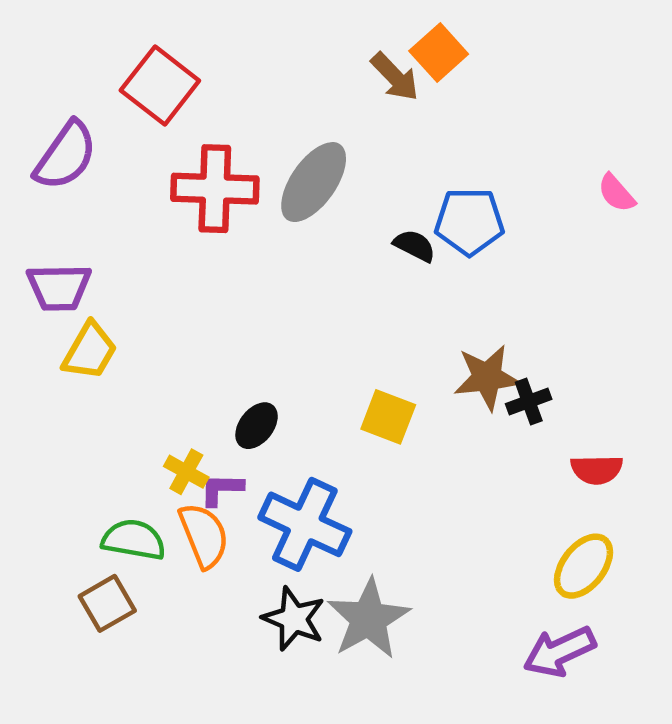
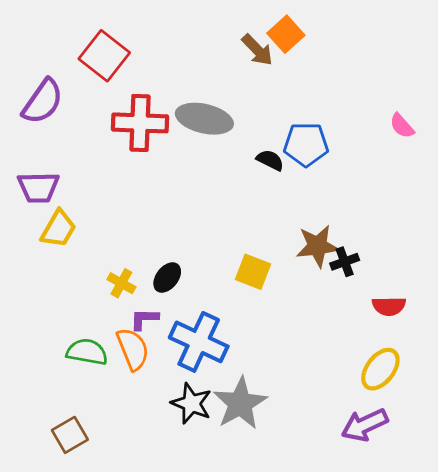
gray ellipse: (314, 182) -> (204, 119), turned 68
yellow cross: (186, 472) -> (121, 283), moved
brown square: (107, 603) -> (70, 435), moved

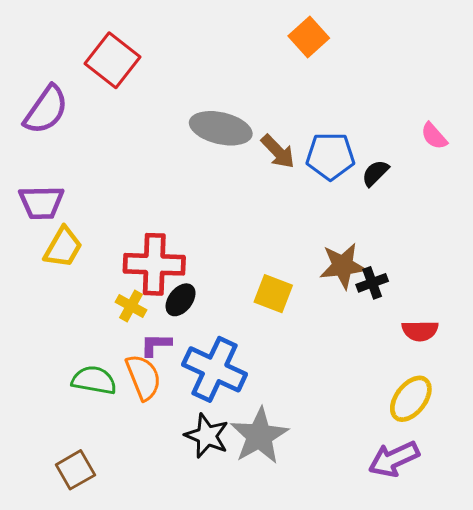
brown arrow: (257, 50) -> (278, 151), moved
red cross: (140, 123) -> (154, 264), moved
black semicircle: (270, 160) -> (375, 173), moved, turned -72

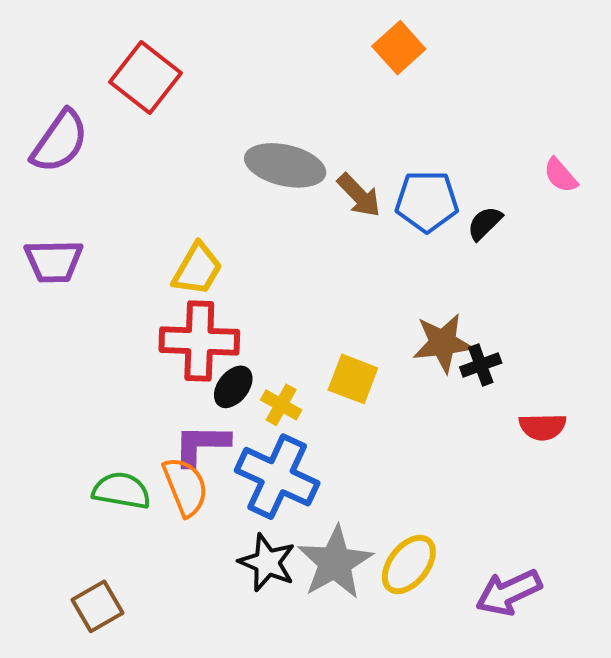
yellow trapezoid: (63, 247) -> (197, 269), moved
yellow cross: (131, 306) -> (281, 405), moved
purple L-shape: (156, 345) -> (201, 445), size x1.4
yellow ellipse: (411, 399) -> (409, 564), moved

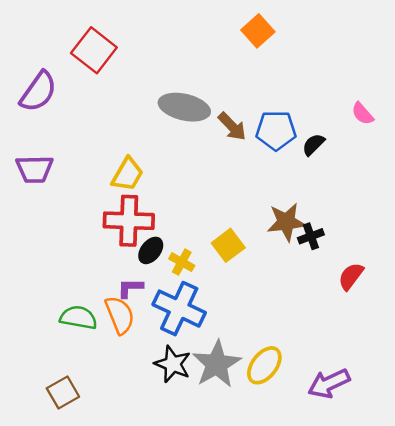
yellow square: (353, 379) -> (228, 245), turned 32
red semicircle: (543, 427) -> (351, 276), turned 128
purple L-shape: (201, 445) -> (130, 288), size x0.7

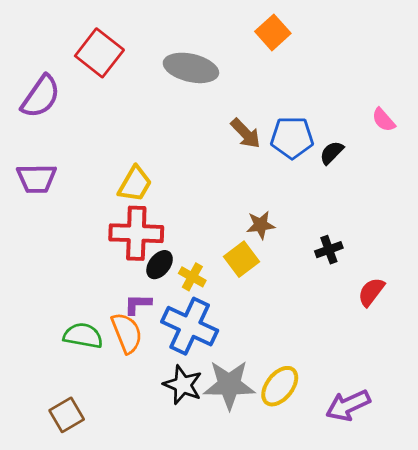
gray ellipse: (184, 107) -> (191, 68), moved
brown star: (286, 222) -> (261, 225), moved, size x0.7
gray star: (217, 364) -> (229, 385), turned 30

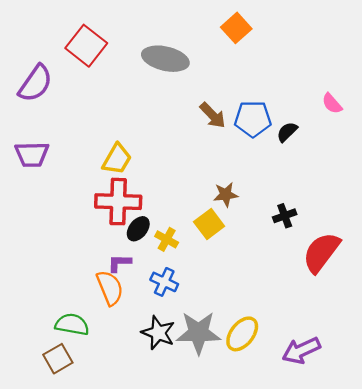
red semicircle: (371, 292) -> (321, 252), size x1.6
blue cross: (190, 326) -> (164, 282), size x0.6
green semicircle: (83, 336) -> (72, 324), moved

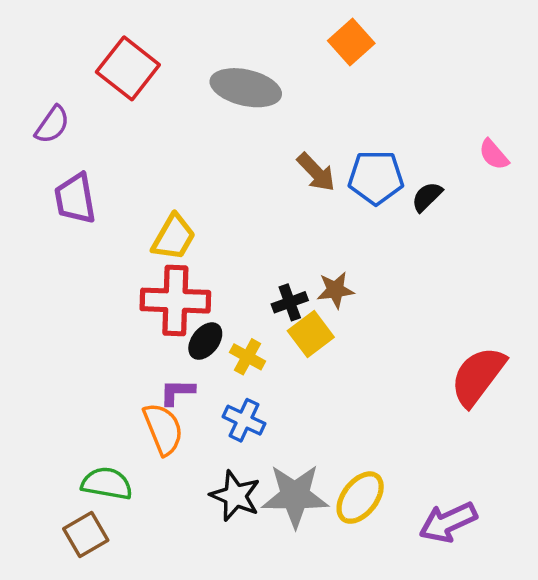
purple semicircle: (35, 83) -> (52, 125), size x0.7
purple trapezoid: (32, 154) -> (75, 199), moved, turned 81
black cross: (285, 216) -> (290, 302), moved

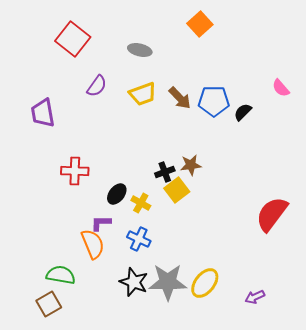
gray ellipse: (246, 88) -> (140, 50), size x0.6
purple semicircle: (52, 125) -> (97, 86), moved
yellow trapezoid: (174, 237) -> (143, 94), moved, turned 40
red cross: (175, 301) -> (75, 171), moved, size x0.7
purple arrow: (448, 522) -> (255, 297), size x0.6

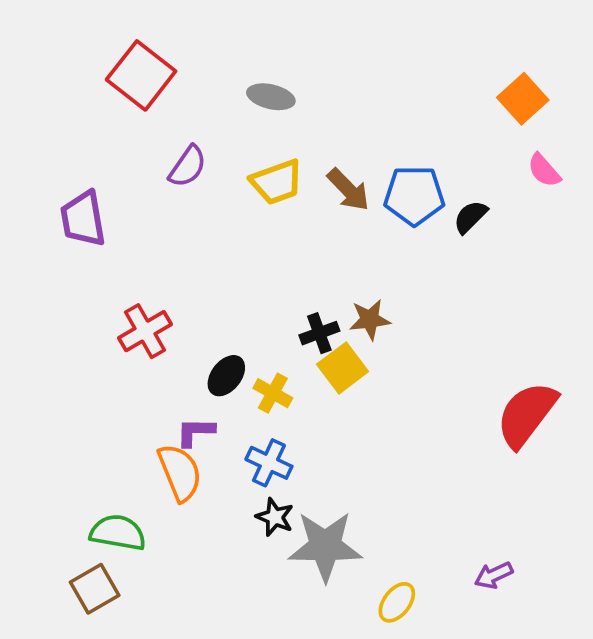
orange square: (200, 24) -> (523, 99), moved
red cross: (75, 171) -> (145, 331), turned -32
black star: (134, 282) -> (275, 517), moved, size x0.7
yellow ellipse: (205, 283) -> (397, 602), moved, size x0.7

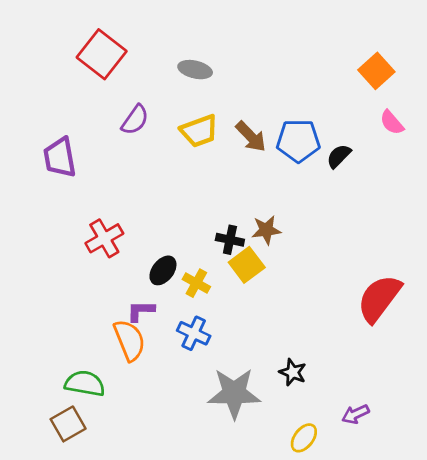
black cross: (319, 333) -> (230, 240), turned 32
black star: (275, 517) -> (293, 372), moved
yellow ellipse: (397, 602) -> (304, 438), moved

